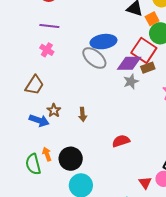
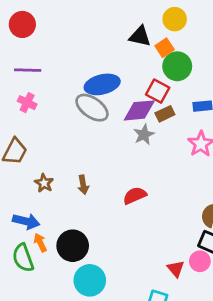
red square: (144, 50) -> (158, 91), size x0.7
blue arrow: (39, 120) -> (26, 221), moved
red semicircle: (121, 141) -> (135, 196), moved

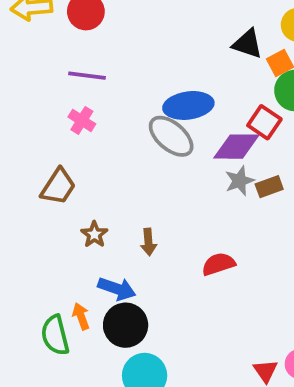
brown rectangle: (165, 114) -> (269, 187), moved
blue arrow: (26, 221) -> (117, 289), moved

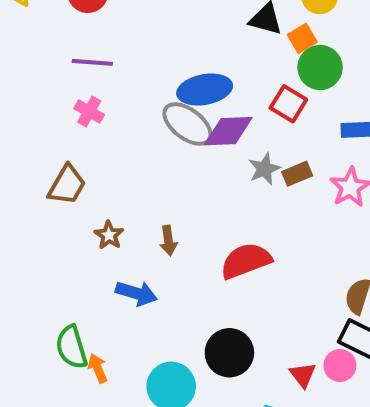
purple diamond: (236, 147) -> (228, 131), moved
red semicircle: (218, 264) -> (246, 261), size x1.4
orange arrow: (81, 316) -> (98, 368), moved
black circle: (126, 325) -> (229, 353), moved

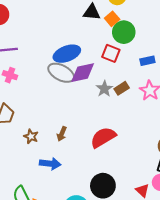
brown arrow: (168, 241) -> (62, 134), turned 40

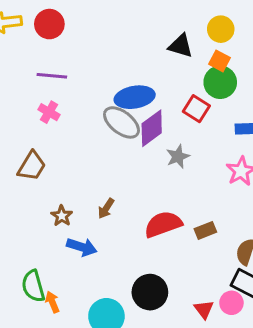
orange square: (112, 19) -> (220, 61), moved, turned -32
purple diamond: (83, 73) -> (152, 128), turned -35
brown rectangle: (122, 88) -> (205, 230), moved
brown star: (31, 136) -> (62, 216), moved

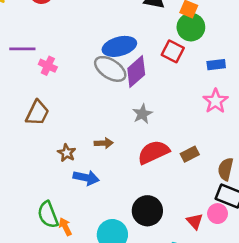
purple line: (52, 76) -> (22, 49), moved
gray star: (178, 157) -> (142, 114), moved
brown arrow: (106, 208) -> (104, 143), turned -120

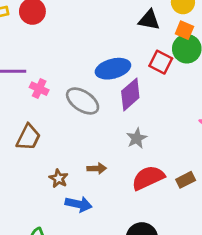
red square: (173, 51) -> (161, 62), moved
gray ellipse: (110, 69) -> (83, 101), moved

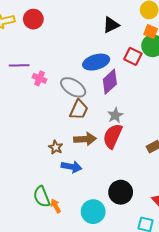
black triangle: (149, 20) -> (111, 25), moved, turned -36
brown trapezoid: (28, 137) -> (79, 110), moved
brown arrow: (97, 168) -> (85, 139), size x1.5
red semicircle: (148, 178) -> (113, 136), moved, turned -40

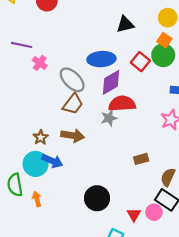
red semicircle: (113, 136) -> (122, 104), moved, turned 50
orange arrow: (56, 206) -> (37, 199), moved
cyan circle: (93, 212) -> (36, 164), moved

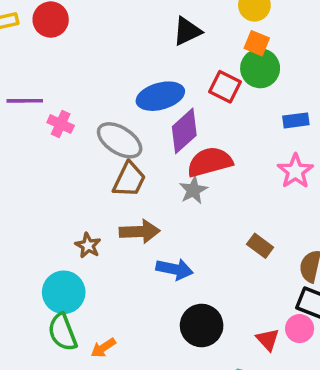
brown rectangle: (141, 159) -> (260, 246), turned 64
blue arrow: (52, 161) -> (175, 269), moved
cyan circle: (36, 164) -> (64, 292), moved
orange arrow: (37, 199) -> (103, 348), turned -96

